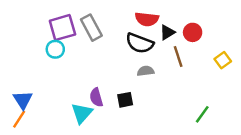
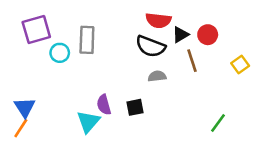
purple square: (62, 28) -> (36, 29), moved
gray rectangle: (91, 28) -> (87, 40), moved, turned 30

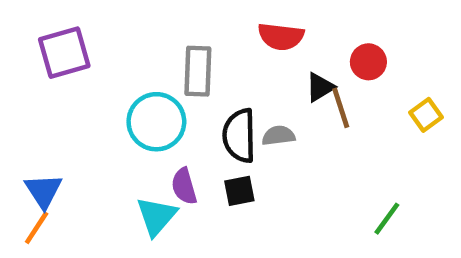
black triangle: (180, 35) -> (320, 87), moved
gray rectangle: (87, 40) -> (198, 71), moved
black semicircle: (151, 46) -> (239, 136), moved, turned 68
cyan circle: (60, 53) -> (156, 122), moved, size x1.6

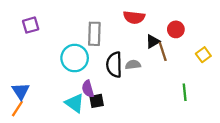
purple square: (64, 53) -> (31, 25), size x0.7
black square: (239, 191) -> (97, 101), moved
cyan triangle: (156, 216) -> (75, 103), turned -35
green line: (387, 219) -> (185, 92), moved, turned -42

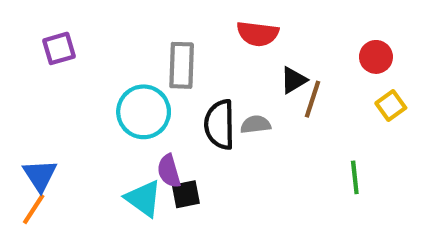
red circle: (176, 29) -> (376, 57), moved
brown line: (163, 51) -> (313, 99), turned 36

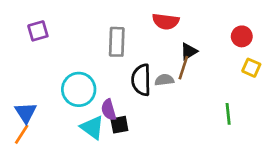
brown line: (313, 99) -> (183, 68), moved
yellow square: (391, 106) -> (251, 68), turned -30
cyan circle: (144, 112) -> (79, 89), moved

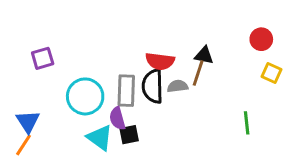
red semicircle: (166, 21) -> (160, 61), moved
purple square: (38, 31) -> (43, 58), moved
gray rectangle: (117, 42) -> (126, 91), moved
black triangle: (189, 51) -> (204, 55), turned 42

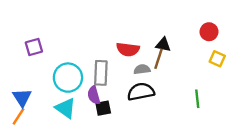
black semicircle: (153, 86) -> (141, 92), moved, turned 80
cyan triangle: (100, 138) -> (66, 108), moved

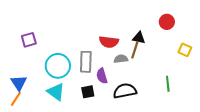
red circle: (209, 32) -> (167, 22), moved
black semicircle: (141, 92) -> (125, 91), moved
purple semicircle: (94, 95) -> (102, 76), moved

